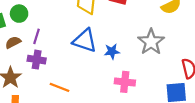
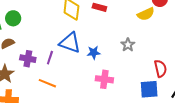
purple line: (37, 36) -> (50, 58), moved
gray star: (151, 42) -> (128, 45), size x0.6

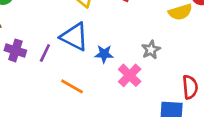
pink cross: (104, 79) -> (130, 75), moved, turned 30
orange line: (47, 83) -> (72, 86), moved

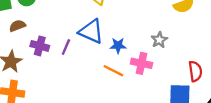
pink cross: (130, 75) -> (141, 63), turned -30
orange line: (72, 86) -> (113, 71), moved

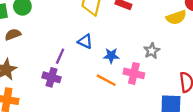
blue triangle: (91, 31) -> (85, 41), size x0.6
purple cross: (40, 46) -> (52, 77), moved

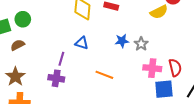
blue star: (111, 56) -> (122, 41), moved
pink cross: (134, 73) -> (152, 68), moved

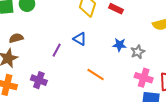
brown semicircle: (18, 45) -> (16, 38), moved
purple cross: (56, 78) -> (39, 80), moved

